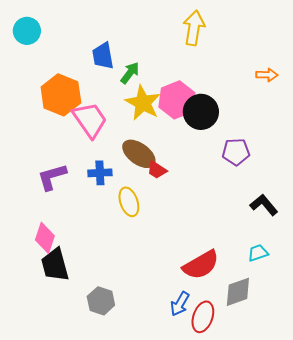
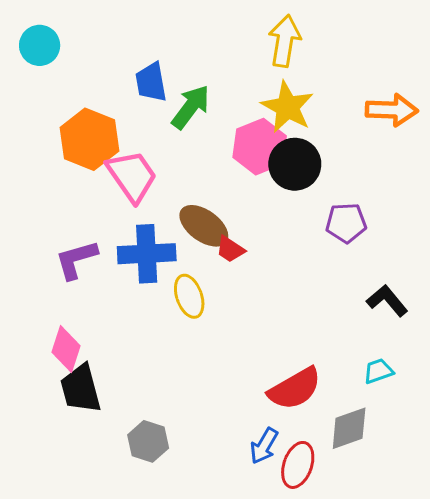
green arrow: (130, 73) -> (191, 107), size x1.4
orange arrow: (267, 75) -> (392, 110), size x1.6
yellow star: (143, 103) -> (287, 107), moved
blue cross: (100, 173) -> (147, 254), size x1.6

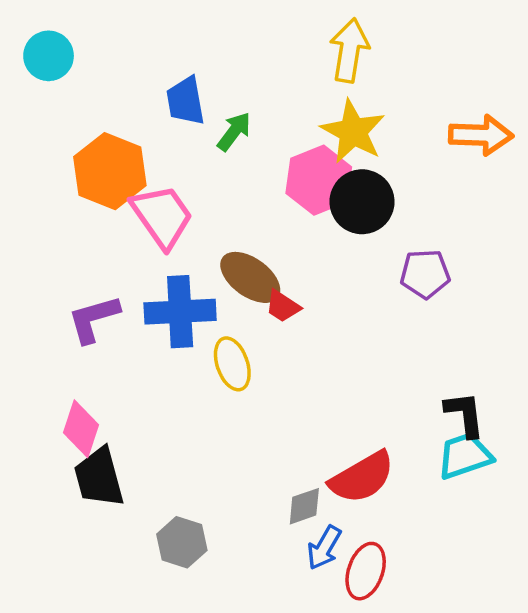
green arrow: (191, 107) -> (234, 132), size x0.7
black L-shape: (387, 301) -> (465, 414), moved, turned 33
cyan trapezoid: (378, 371) -> (465, 456), size x1.5
gray diamond: (349, 428) -> (304, 506), moved, size x0.7

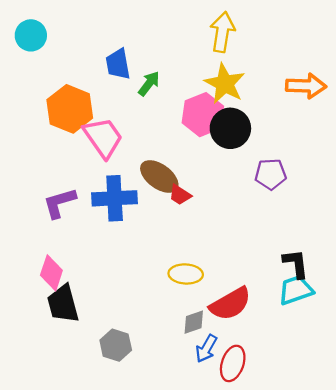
yellow ellipse: (232, 364) -> (186, 274), moved, turned -68

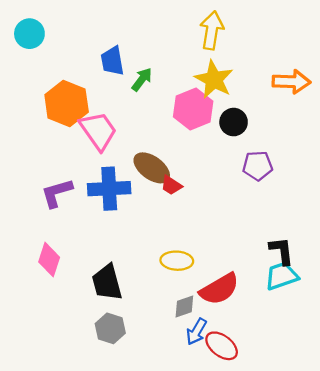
black circle: (230, 128) -> (234, 122), moved, size x0.7
black trapezoid: (63, 304) -> (107, 282), moved
red ellipse: (233, 363) -> (222, 346), turned -72

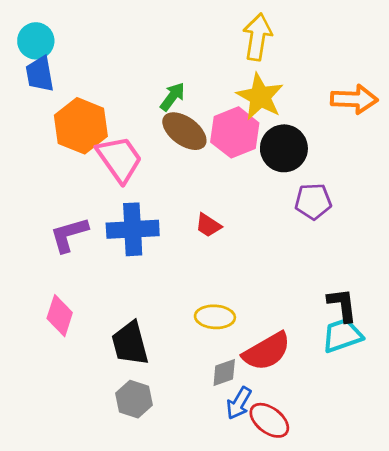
blue trapezoid: (112, 61) -> (40, 74), moved
black circle: (234, 122) -> (284, 148), size x1.4
brown ellipse: (152, 168) -> (184, 131), moved

